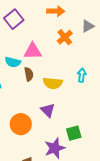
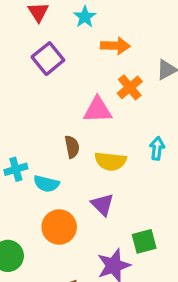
pink triangle: (33, 51) -> (98, 110), moved
cyan semicircle: (13, 62) -> (46, 184), moved

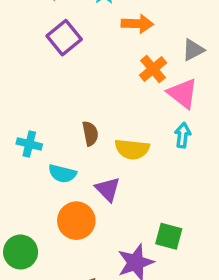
pink triangle: (98, 110) -> (183, 93), moved, turned 40
cyan cross: (16, 169) -> (29, 144), moved, turned 30
purple triangle: (102, 205) -> (108, 189), moved
green square: (144, 241) -> (169, 236), turned 30

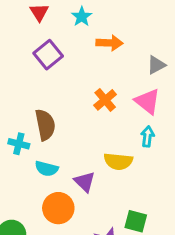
orange cross: (153, 69) -> (105, 100), moved
brown semicircle: (90, 133) -> (45, 125), moved, size x1.5
yellow semicircle: (132, 149) -> (118, 161), moved

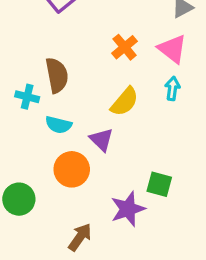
yellow semicircle: (118, 161) -> (125, 102), moved, turned -56

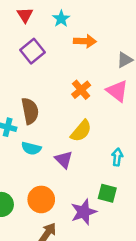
cyan arrow: (172, 88) -> (117, 157), moved
orange circle: (72, 169) -> (41, 199), moved

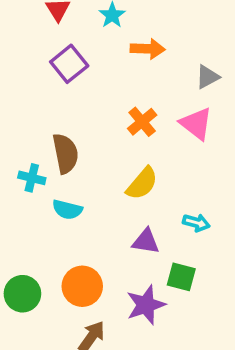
cyan arrow: (117, 157) -> (196, 223), turned 98
purple triangle: (64, 160) -> (146, 241), moved, turned -36

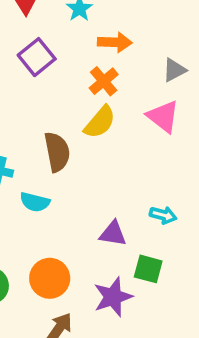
orange cross: (142, 122) -> (104, 81), moved
brown semicircle: (65, 154) -> (57, 152), moved
yellow semicircle: (142, 183) -> (100, 122), moved

